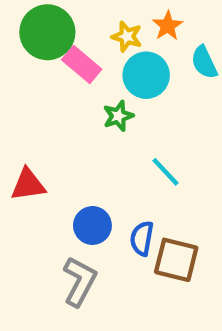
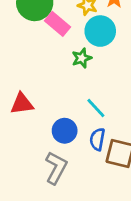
cyan line: (165, 172) -> (96, 108), moved

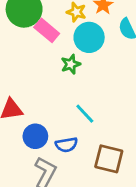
blue circle: (65, 131) -> (35, 136), moved
blue semicircle: (97, 139) -> (66, 145), moved, turned -110

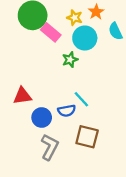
blue semicircle: (66, 145) -> (67, 111), moved
brown square: (109, 159) -> (87, 137), moved

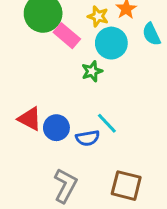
red triangle: (22, 96) -> (30, 119), turned 36
blue circle: (42, 117) -> (56, 128), moved
brown square: (87, 137) -> (126, 186), moved

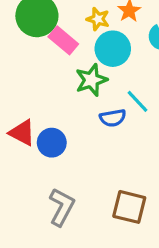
green star: (92, 71) -> (91, 80), size x1.4
cyan line: (107, 123) -> (137, 101), moved
blue semicircle: (88, 138) -> (113, 118), moved

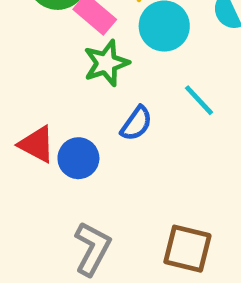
green star: (91, 80) -> (106, 63), moved
blue semicircle: (113, 118) -> (136, 123), moved, turned -45

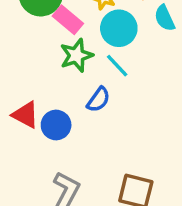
cyan line: (199, 100) -> (117, 66), moved

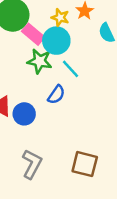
cyan circle: (119, 28) -> (56, 41), moved
green star: (76, 55) -> (40, 61), turned 30

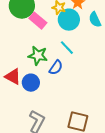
cyan circle: (56, 41) -> (69, 20), moved
green star: (40, 61) -> (38, 56), moved

